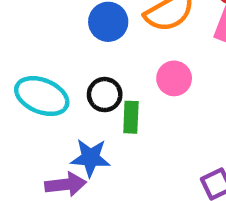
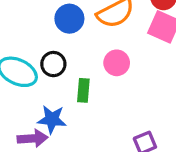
black circle: (105, 95) -> (53, 64), moved

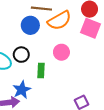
blue star: (52, 119) -> (22, 90), turned -30

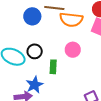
orange semicircle: (59, 20) -> (71, 20), turned 35
blue circle: (30, 25) -> (32, 16), moved

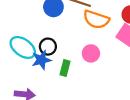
blue star: (35, 85) -> (41, 60), moved

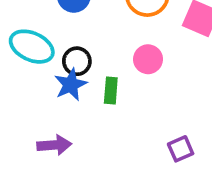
cyan ellipse: (23, 47) -> (32, 47), moved

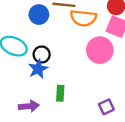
pink circle: (148, 59) -> (100, 50), moved, size x1.5
green rectangle: (111, 90) -> (60, 93), moved

